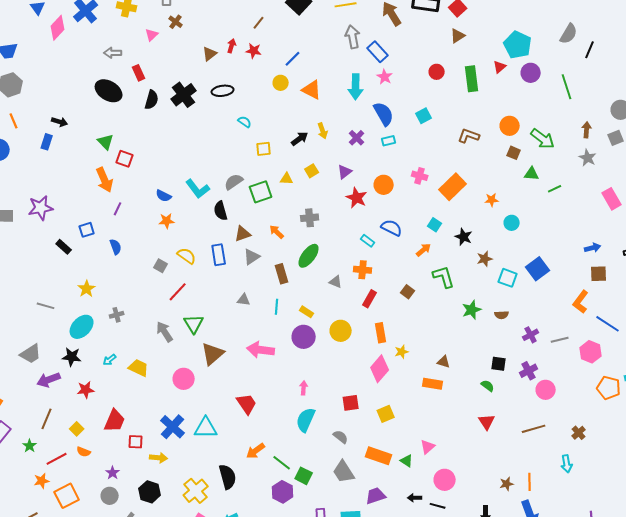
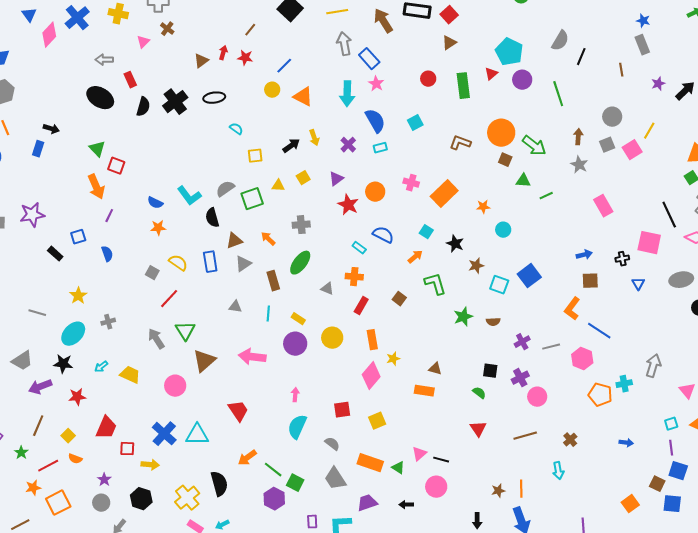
orange circle: (510, 126) -> (501, 133), size x1.4
black line: (438, 506) -> (441, 460), moved

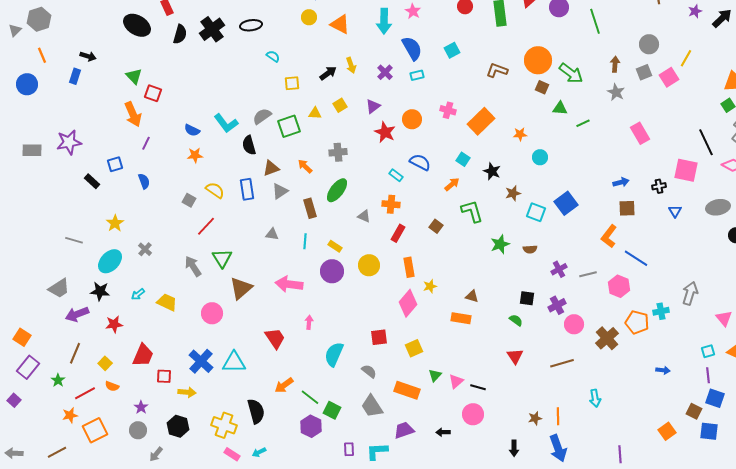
gray cross: (108, 322) -> (145, 249), turned -32
pink arrow: (295, 395) -> (309, 322), moved
brown cross: (570, 440) -> (607, 338), moved, size x1.6
green triangle: (398, 468) -> (435, 375), moved, turned 40
yellow cross: (187, 498) -> (224, 425), turned -30

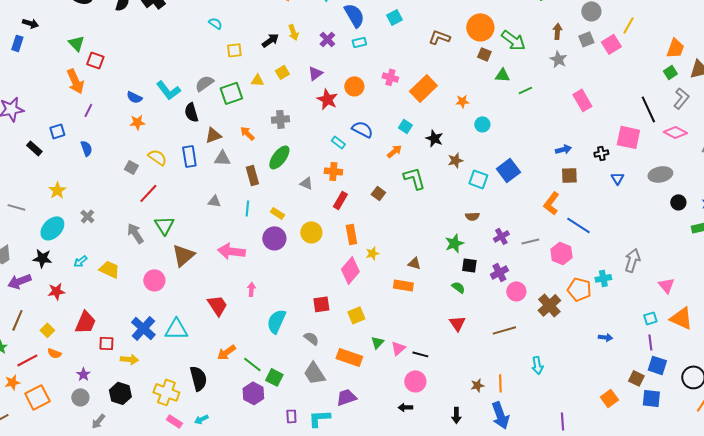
gray triangle: (280, 191) -> (222, 158), turned 36
green star: (500, 244) -> (454, 243), moved
black arrow: (443, 432) -> (405, 407), moved

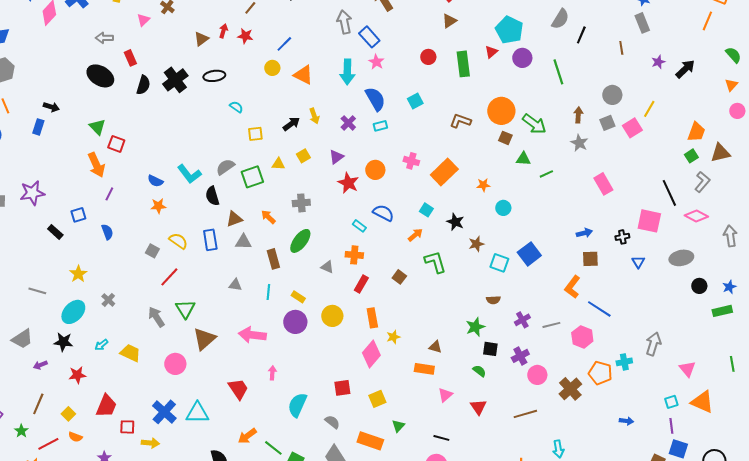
purple arrow: (19, 281) -> (40, 365), size x0.6
pink triangle: (398, 348) -> (445, 395), moved

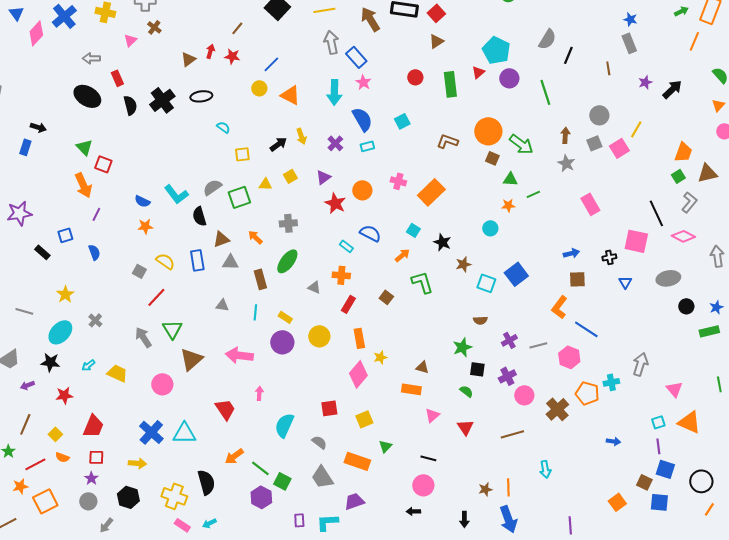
black semicircle: (143, 85) -> (130, 105), turned -30
orange star: (483, 185) -> (508, 205), moved
red square: (127, 427) -> (96, 457), moved

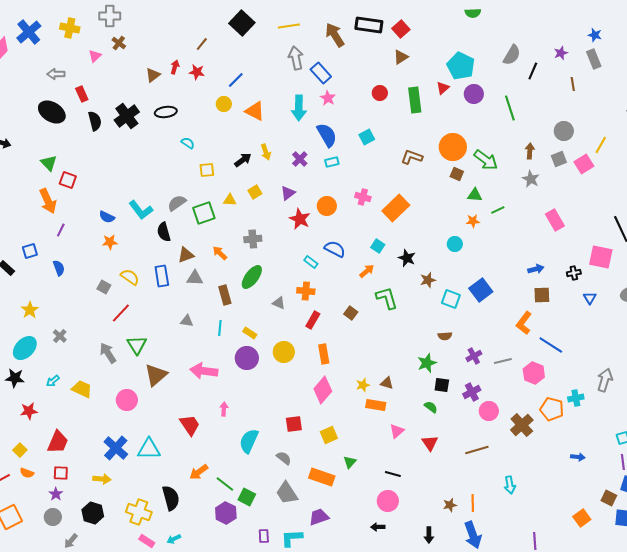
purple star: (645, 82) -> (561, 53), moved
yellow star: (380, 357) -> (363, 385), moved

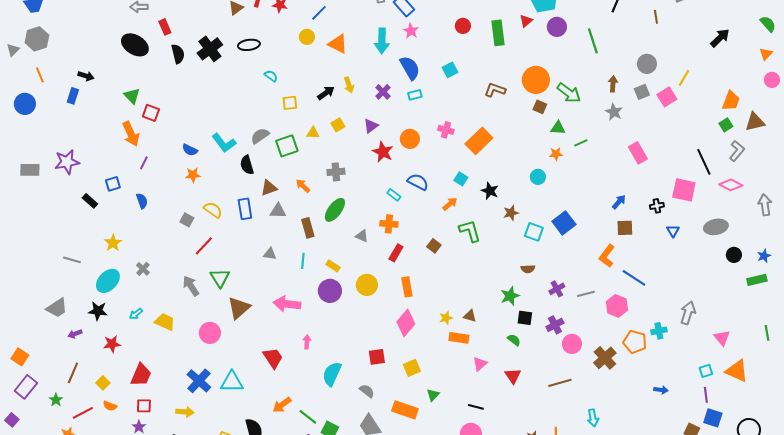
blue arrow: (536, 269) -> (619, 202), turned -35

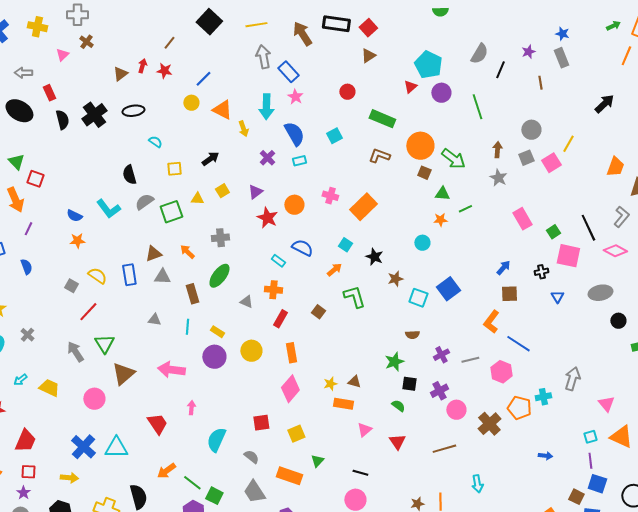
green rectangle: (498, 33) -> (382, 119), moved, turned -60
yellow arrow: (349, 85) -> (243, 129), moved
green square: (726, 125) -> (553, 232), moved
black semicircle: (247, 165) -> (129, 175), moved

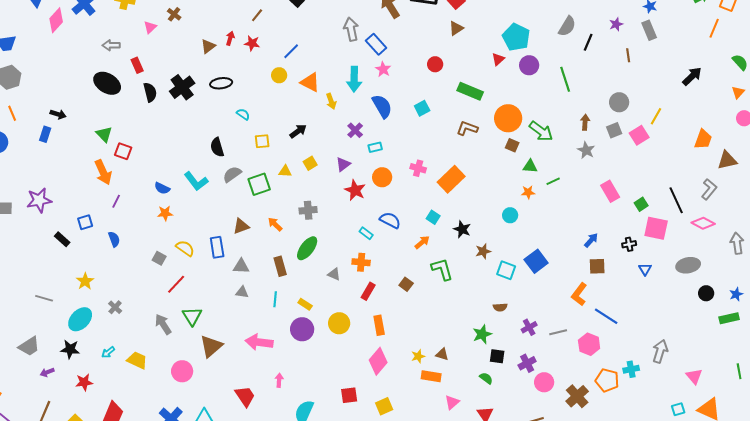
cyan rectangle: (299, 161) -> (375, 147), moved
gray triangle: (162, 277) -> (241, 266), moved

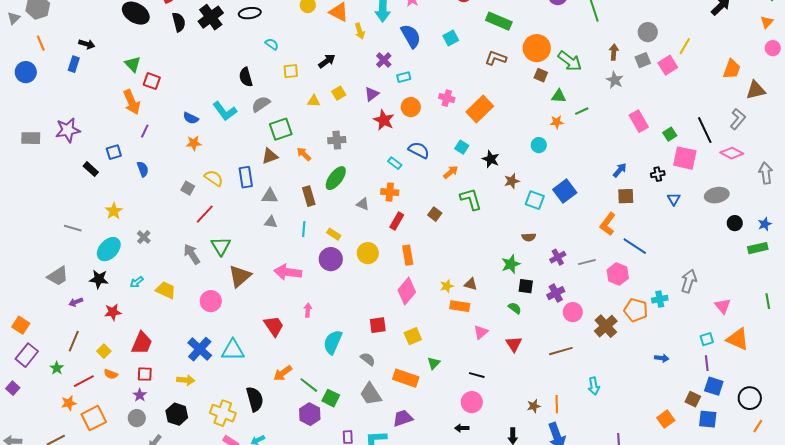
green square: (259, 184) -> (281, 129), moved

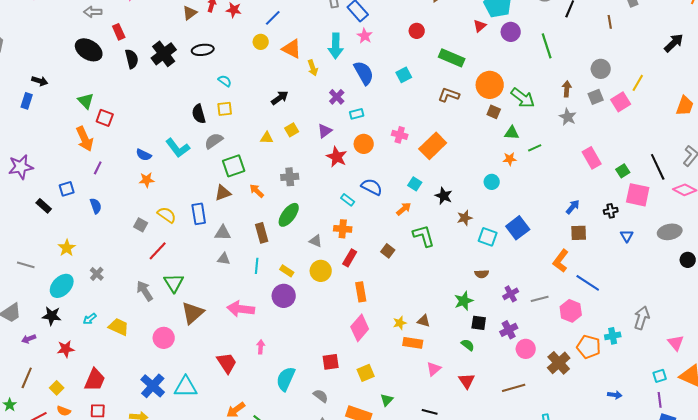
yellow square: (291, 71) -> (225, 109), moved
yellow circle: (368, 253) -> (321, 271), moved

